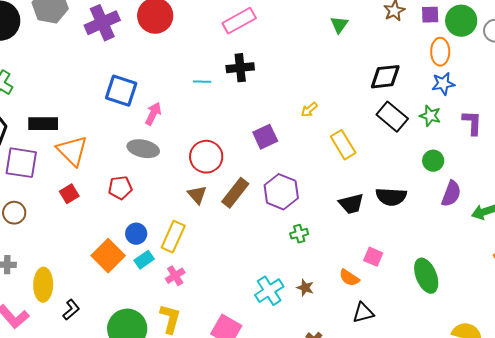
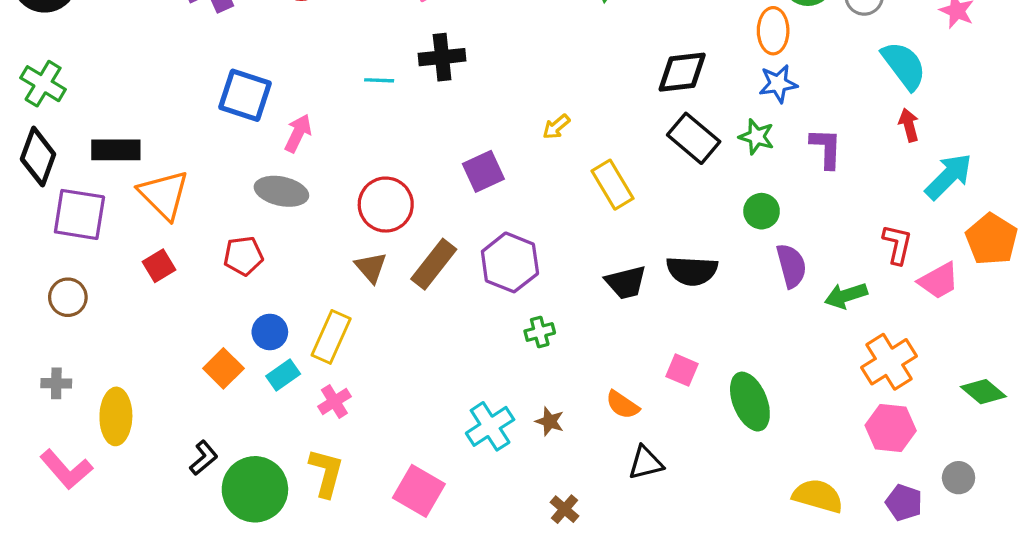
purple semicircle: (451, 194) -> (791, 266), turned -36
orange square: (108, 256) -> (223, 368), size x0.7
pink square: (373, 257) -> (682, 370), moved
black L-shape: (71, 310) -> (204, 458), moved

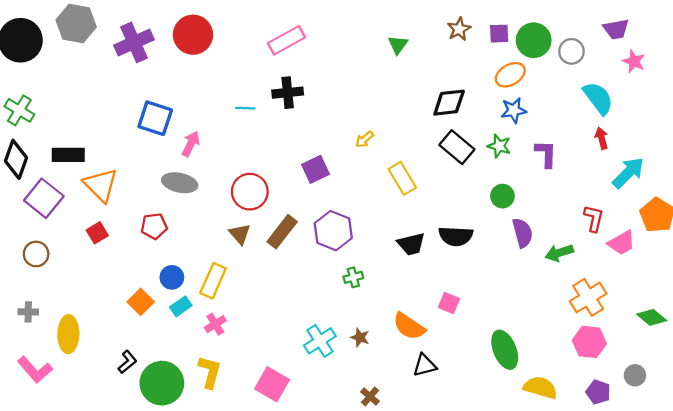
orange ellipse: (773, 31) -> (510, 75), turned 60
purple square: (79, 214) -> (44, 198), turned 30
green ellipse: (750, 402) -> (505, 350), moved
orange semicircle: (622, 405) -> (409, 326), size x1.4

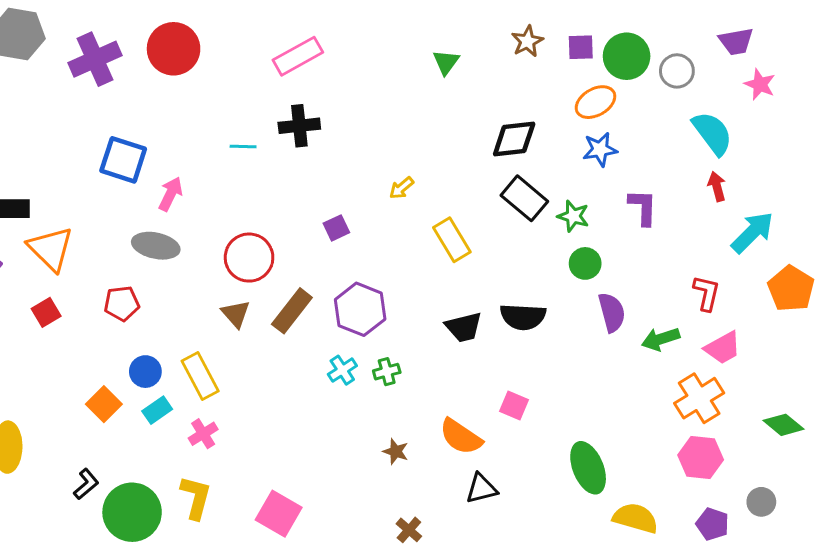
green star: (499, 146) -> (573, 216), moved
purple square: (315, 169) -> (336, 228), size x0.7
pink trapezoid: (622, 243) -> (723, 348), moved
yellow rectangle: (213, 281) -> (200, 376), turned -52
cyan cross: (320, 341) -> (342, 370), moved, size x0.7

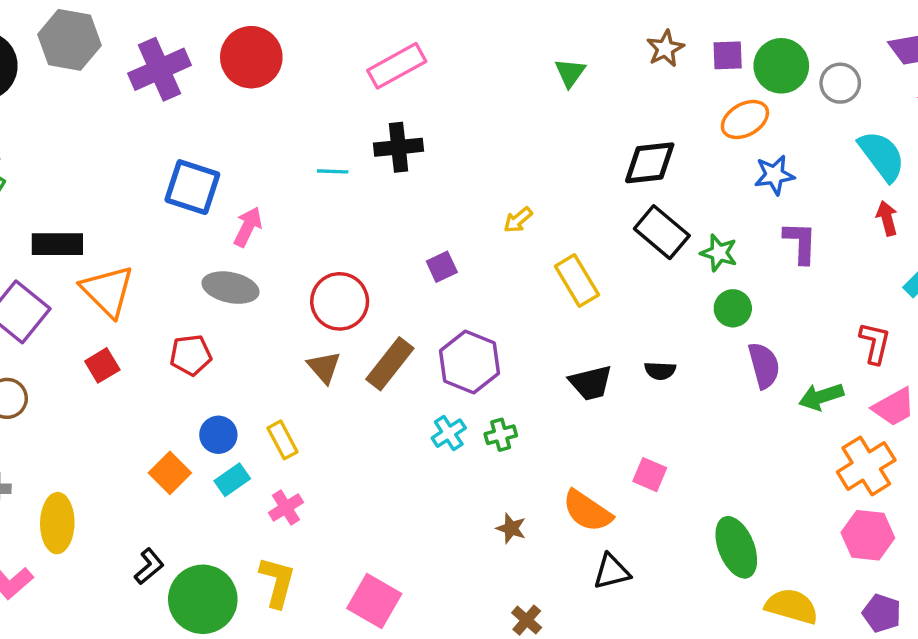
blue star: (600, 149) -> (774, 175), moved
black semicircle: (523, 317) -> (660, 371), size x0.6
yellow rectangle: (200, 376) -> (282, 440), size x0.7

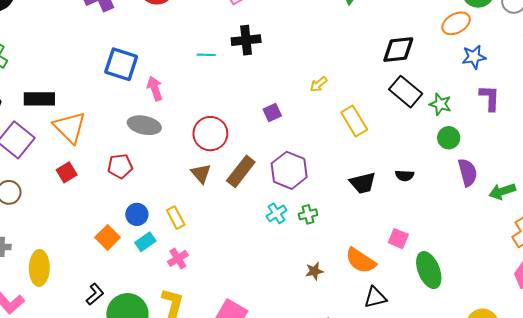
pink arrow: (248, 227) -> (155, 88), turned -45
brown star: (511, 528) -> (314, 271), turned -30
green ellipse: (736, 547) -> (429, 270), moved

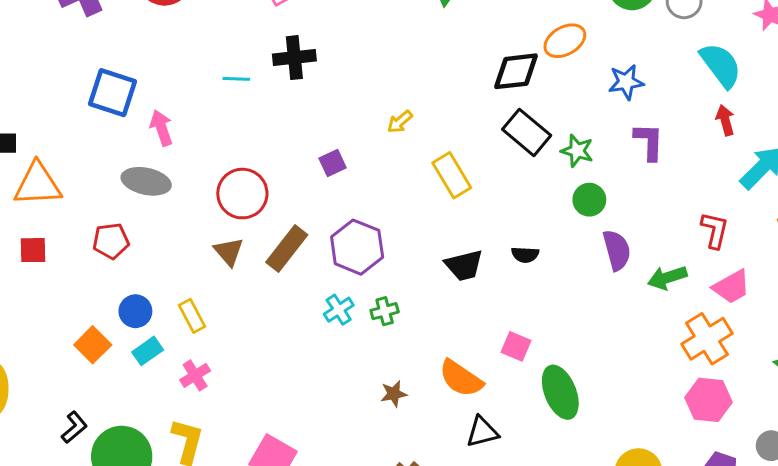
orange ellipse: (456, 23) -> (565, 41), moved
orange triangle: (70, 127) -> (38, 184), turned -48
red square: (67, 172) -> (33, 250), turned 30

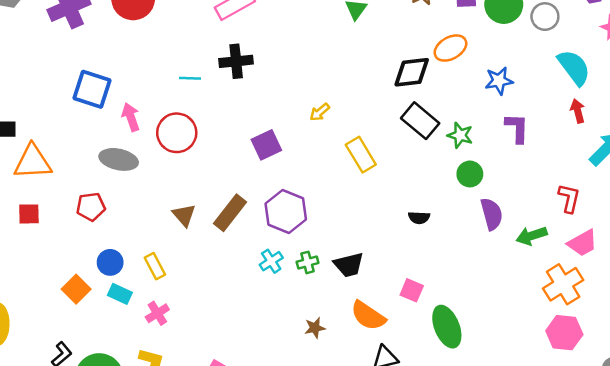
purple square: (333, 163) -> (266, 145), size x1.4
red circle: (242, 194) -> (177, 133), moved
black trapezoid: (464, 265) -> (349, 265), moved
cyan rectangle: (148, 351) -> (120, 294), turned 60

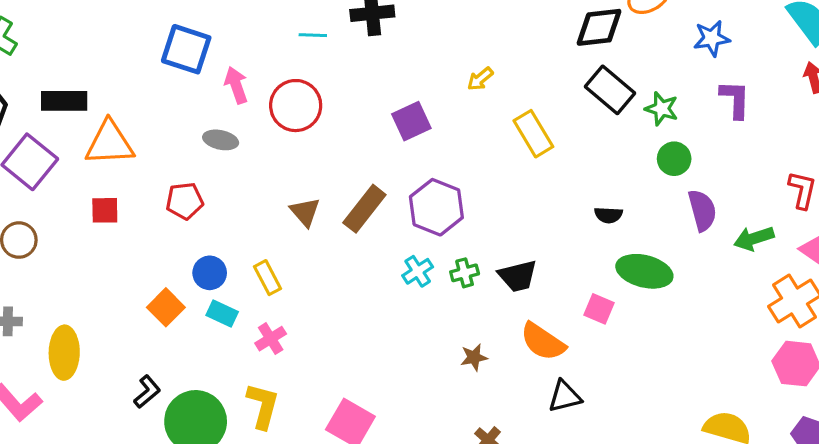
gray ellipse: (119, 159) -> (221, 140), size x0.7
green ellipse: (447, 327) -> (644, 271), moved, turned -54

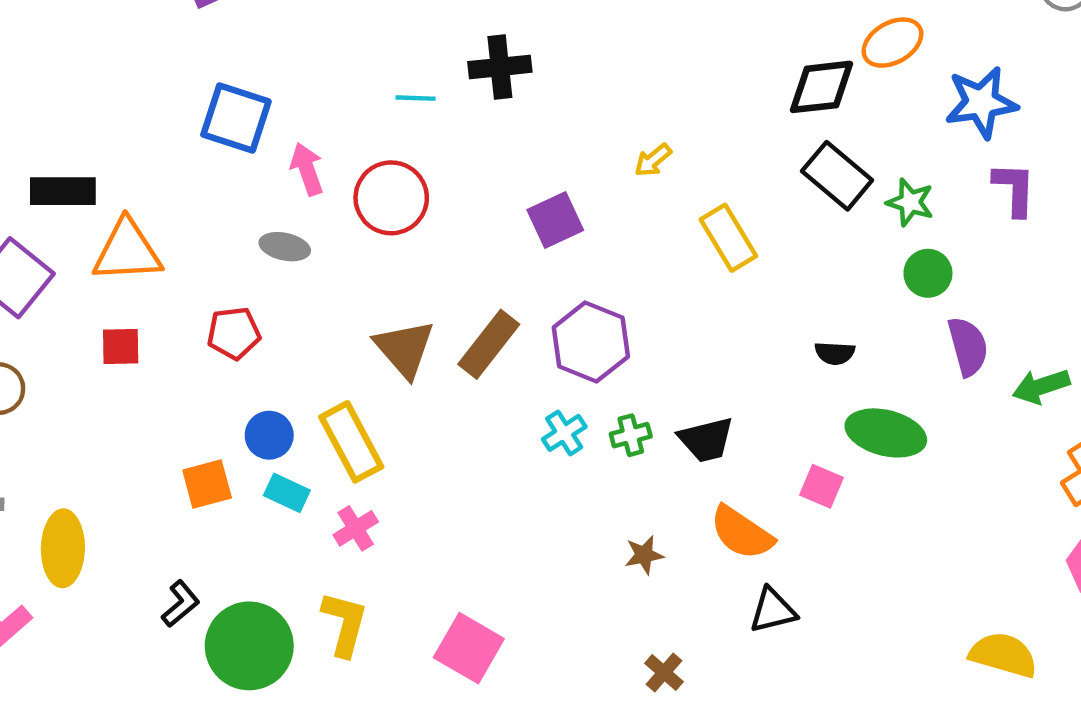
blue star: (712, 38) -> (981, 102), size x1.4
brown triangle: (305, 212) -> (404, 349), size x1.4
yellow rectangle: (267, 278) -> (351, 442), size x1.6
orange square: (166, 307) -> (207, 484), turned 30

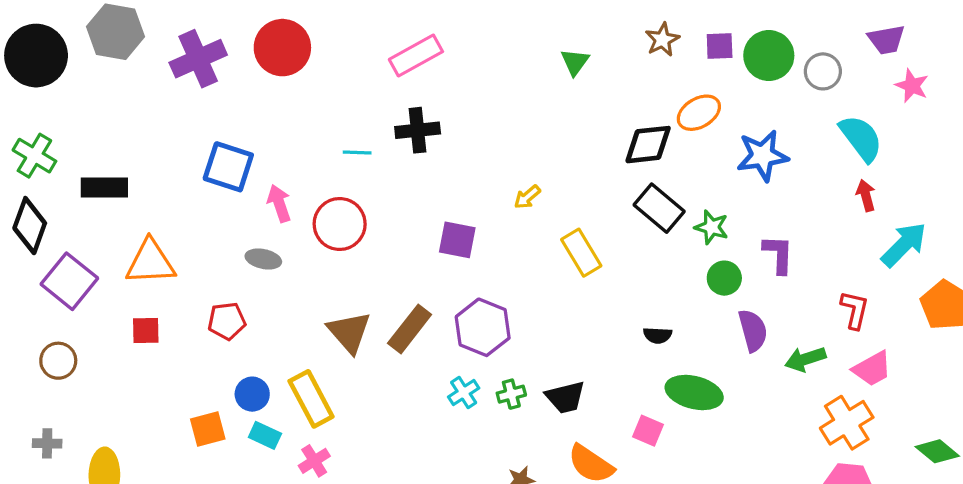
purple L-shape: (1014, 189) -> (778, 254), moved
black rectangle: (63, 191) -> (104, 187), moved
purple square: (555, 220) -> (457, 240), turned 36

